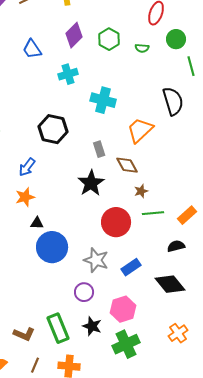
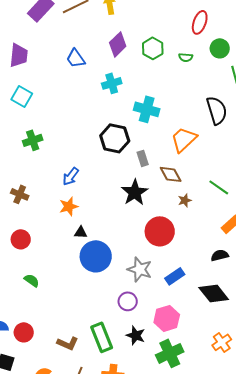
black hexagon: (53, 129) -> (115, 138), moved
green line: (153, 213) -> (219, 187), moved, turned 40

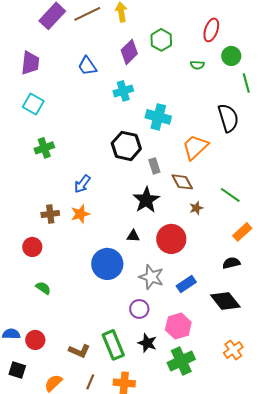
green hexagon: (153, 48) -> (161, 40), moved
brown cross: (20, 194) -> (50, 214), moved, turned -30
black triangle: (81, 232) -> (133, 236), moved

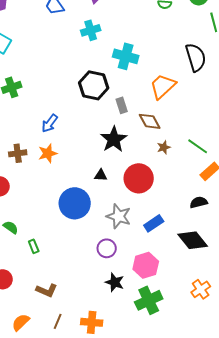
green line: (230, 195) -> (198, 146), moved
green rectangle: (113, 345) -> (34, 246), moved, size x0.5

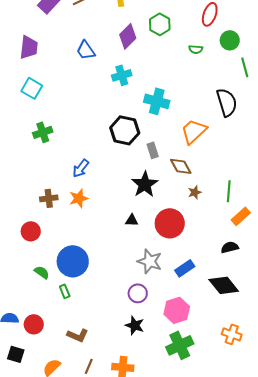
green line: (198, 146) -> (229, 191), turned 60
blue circle: (75, 203) -> (73, 261), moved
black star: (115, 282) -> (135, 325), moved
orange cross: (201, 289) -> (232, 334), turned -36

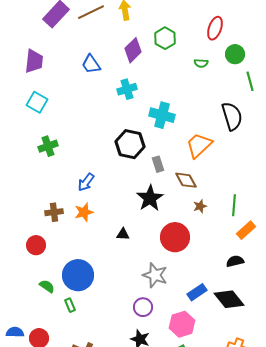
black triangle: (132, 220) -> (123, 234), moved
blue rectangle: (185, 268) -> (197, 292), moved

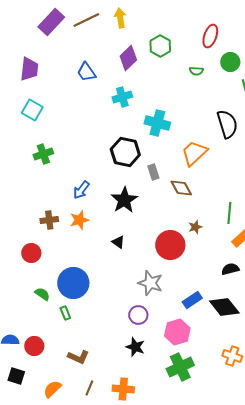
black star: (150, 198) -> (124, 200), moved
brown star: (200, 206) -> (195, 227), moved
black triangle: (123, 234) -> (118, 242), turned 32

